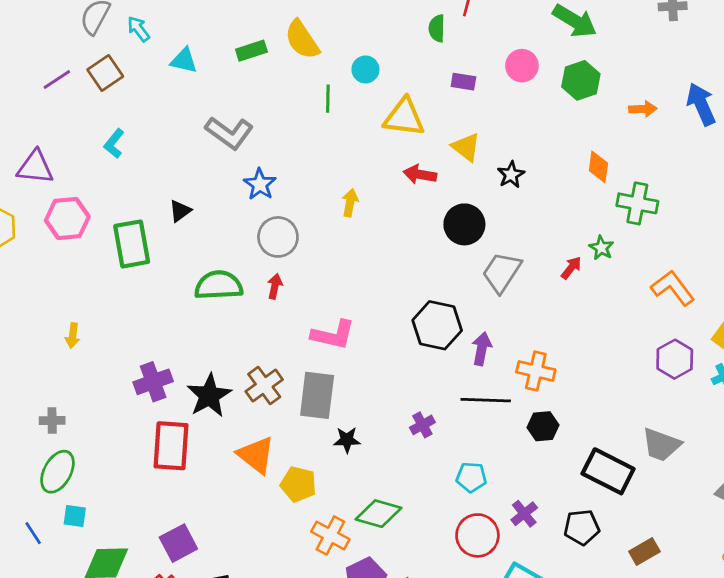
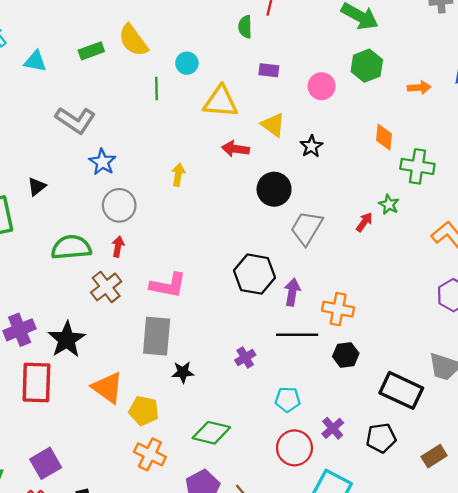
pink circle: (522, 66) -> (322, 86), moved
brown cross: (264, 386) -> (106, 287), moved
orange cross: (330, 535) -> (150, 454), moved

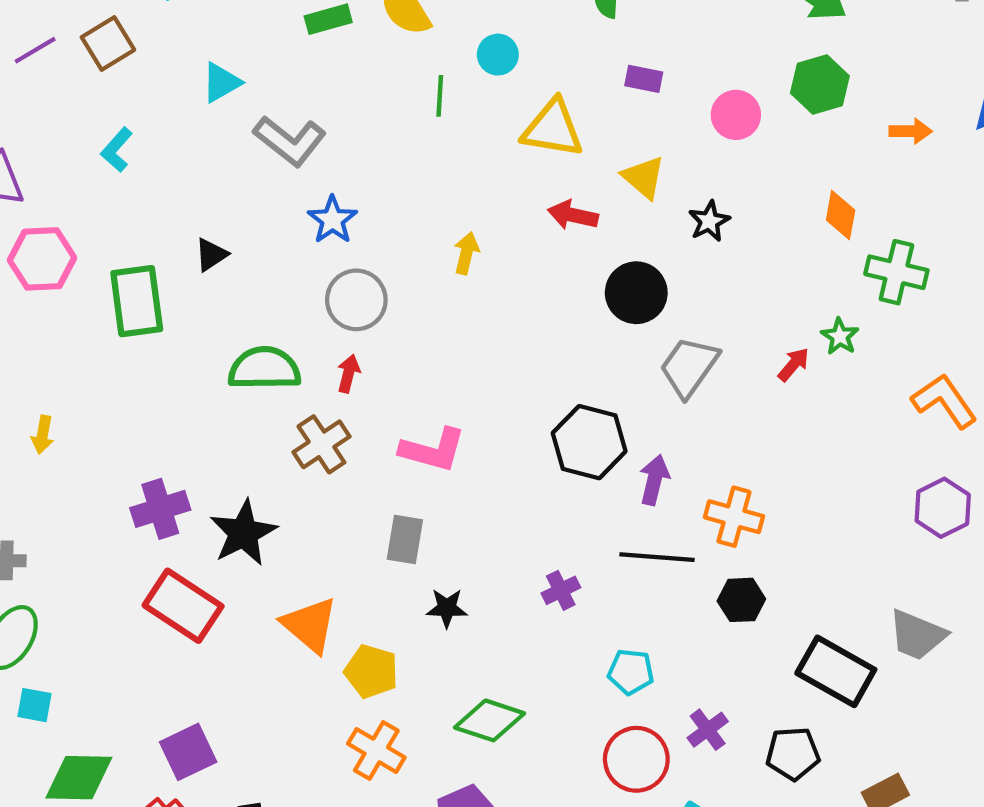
cyan triangle: (35, 61) -> (221, 82), moved, turned -45
gray rectangle: (157, 336) -> (405, 540), size x0.7
red rectangle: (36, 383) -> (183, 606), turned -63

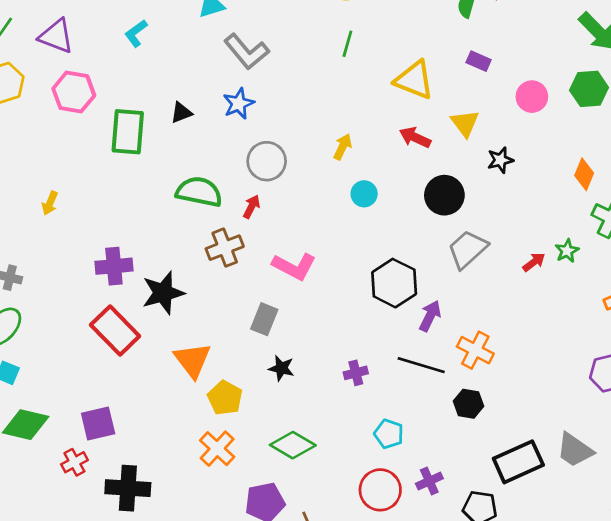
cyan circle: (498, 55) -> (364, 194), moved
blue star: (332, 220) -> (239, 104), moved
black rectangle: (836, 671) -> (518, 462), turned -66

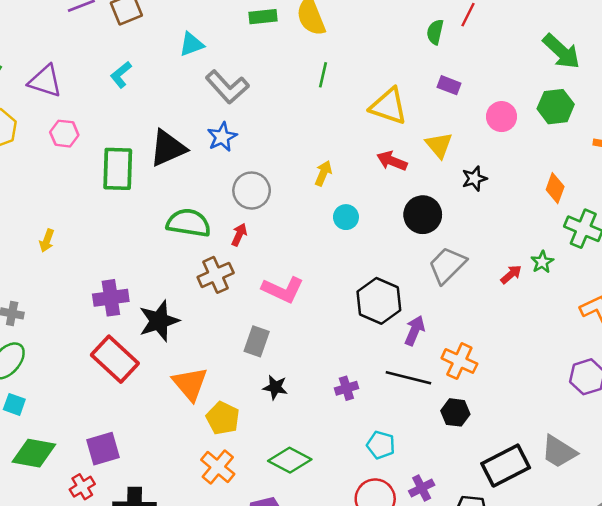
pink hexagon: (74, 92) -> (64, 134), size x0.7
black triangle: (181, 113) -> (168, 148), size x1.8

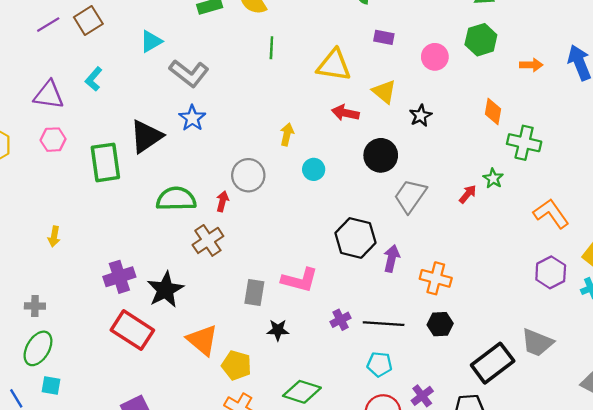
purple triangle: (45, 81) -> (49, 95), moved
gray circle: (252, 191) -> (248, 175), moved
pink L-shape: (283, 290) -> (300, 280), moved
black line: (408, 378) -> (384, 324), moved

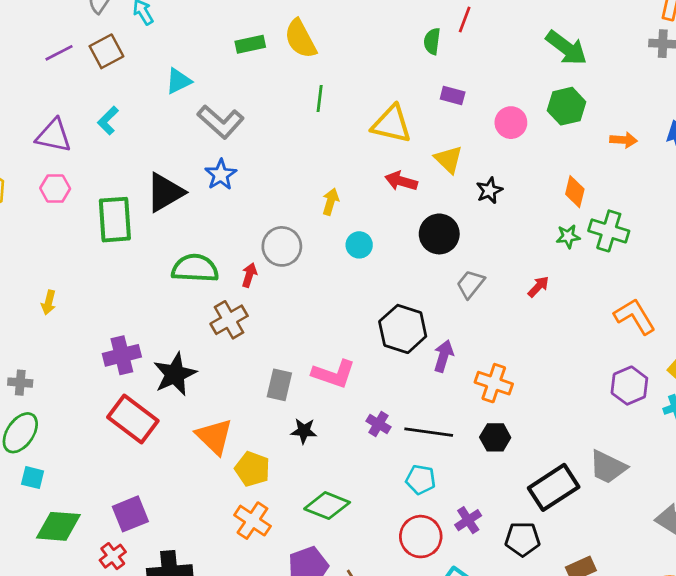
green star: (493, 178) -> (568, 236), moved, turned 30
gray trapezoid: (410, 196) -> (470, 284), size x0.7
purple cross: (341, 320) -> (378, 424), turned -36

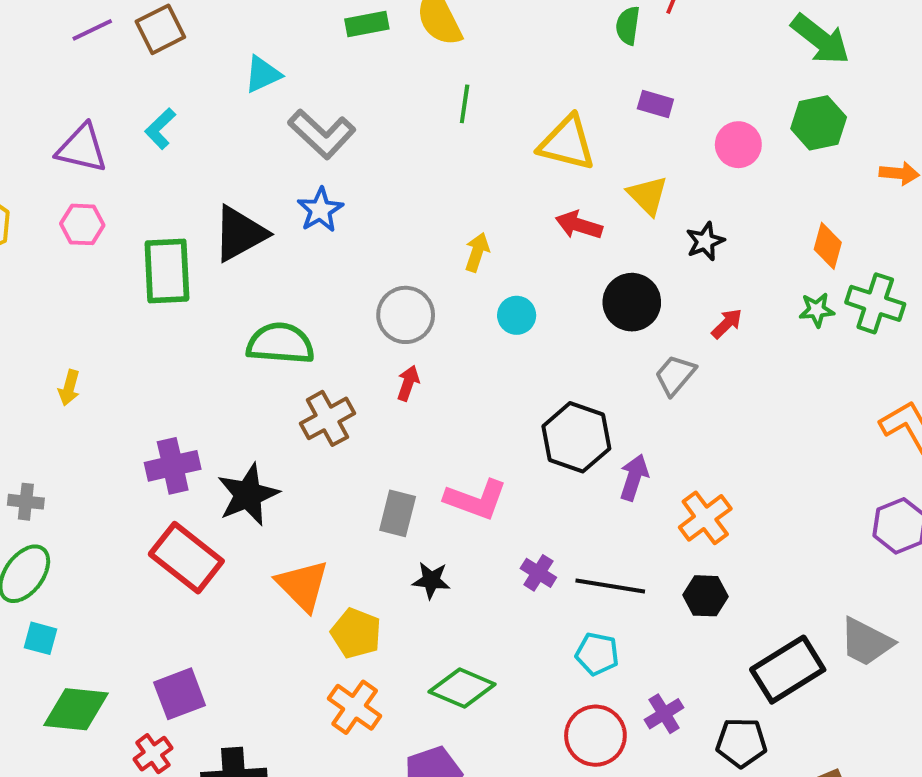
red arrow: (249, 275) -> (408, 383), moved
red arrow: (538, 287) -> (727, 324), moved
orange cross: (494, 383) -> (705, 518), turned 33

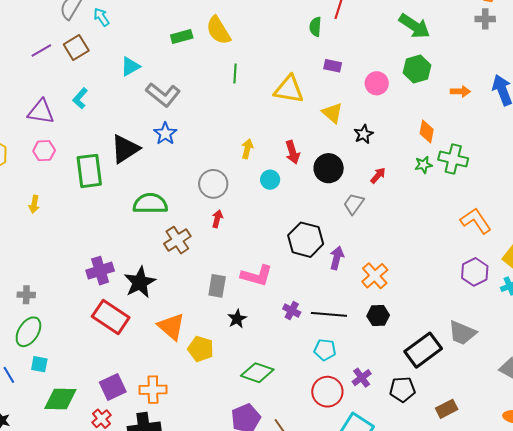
red arrow: (579, 225) -> (293, 152), moved, turned -120
yellow arrow: (69, 388) -> (34, 204), moved
black star: (431, 580) -> (237, 319), turned -30
orange cross: (355, 707) -> (153, 390), moved, turned -32

